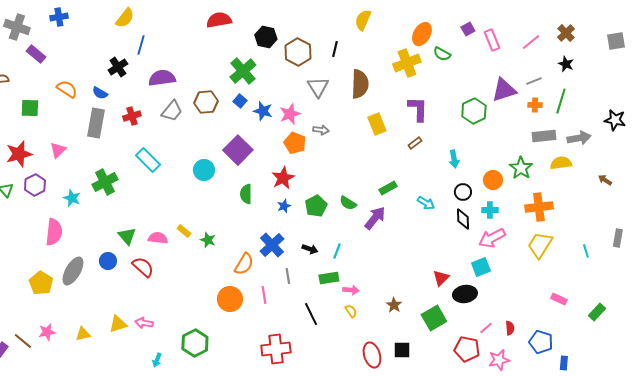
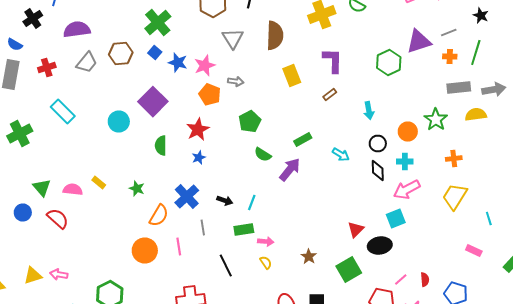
green pentagon: (316, 206) -> (250, 122), moved
orange cross: (539, 207) -> (454, 158), size x0.6
green star: (208, 240) -> (137, 188), moved
cyan line: (586, 251) -> (489, 218), moved

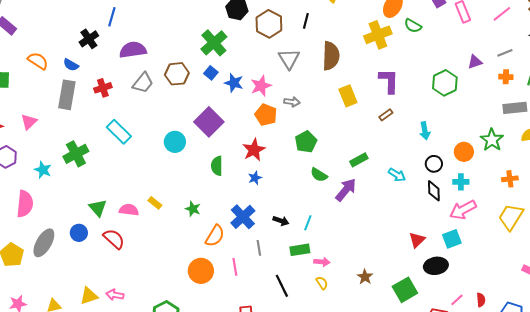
purple triangle: (419, 42) -> (475, 62), size x0.6
red triangle: (356, 230) -> (417, 240), moved

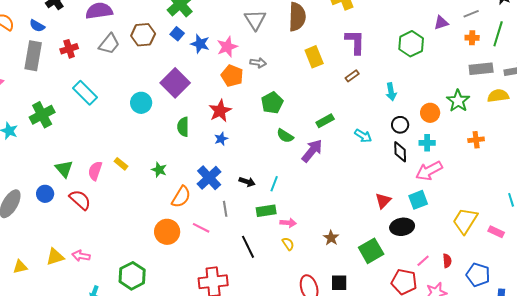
pink semicircle: (129, 210) -> (95, 171), turned -78
yellow trapezoid: (511, 217) -> (465, 221), moved
pink line: (235, 267) -> (201, 228), turned -54

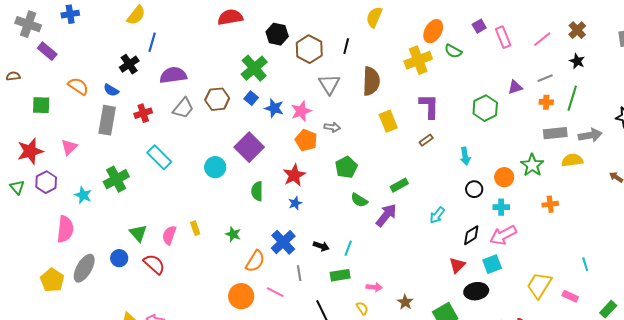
cyan arrow: (363, 136) -> (437, 215), moved, turned 96
black diamond: (400, 152) -> (471, 235), moved, turned 60
yellow rectangle: (121, 164) -> (195, 228), turned 32
pink arrow: (288, 223) -> (374, 287), moved

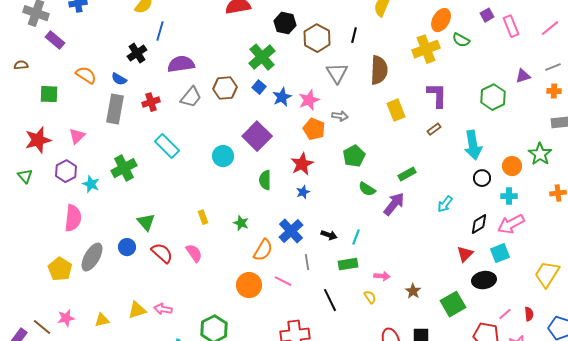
blue star: (274, 108) -> (282, 97), turned 30
cyan arrow: (465, 156) -> (473, 145), size x1.6
purple hexagon: (46, 182) -> (66, 171), moved
pink semicircle: (169, 235) -> (194, 253), moved, turned 126

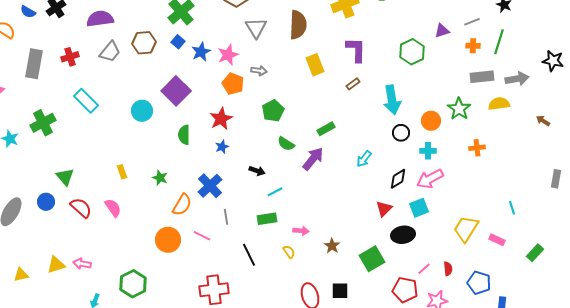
blue semicircle: (119, 79) -> (28, 12), moved
black arrow: (329, 235) -> (257, 171), moved
cyan line: (356, 237) -> (275, 192), turned 42

